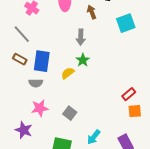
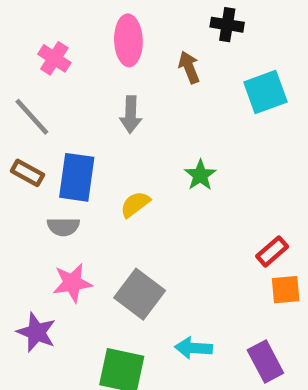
gray arrow: (81, 37) -> (131, 114), moved
green star: (83, 60) -> (200, 175), moved
gray square: (70, 113) -> (140, 294), size x1.5
cyan arrow: (94, 137) -> (194, 348), turned 56

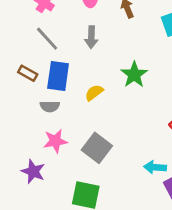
gray line: (32, 117) -> (47, 39), moved
green star: (200, 175) -> (134, 75), size x1.4
cyan arrow: (194, 348) -> (155, 167), moved

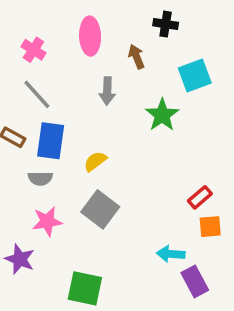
gray arrow: (91, 37) -> (107, 91), moved
green star: (134, 75) -> (162, 115), moved
gray square: (97, 148) -> (100, 209), moved

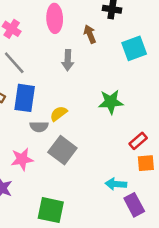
green star: (162, 115) -> (111, 102), moved, turned 30
gray semicircle: (40, 178) -> (39, 127), moved

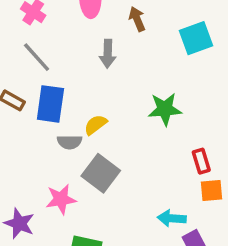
red rectangle: (138, 141) -> (201, 161), turned -66
pink star: (22, 159) -> (61, 199), moved

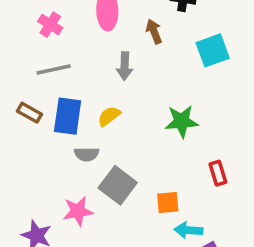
gray line: (37, 57) -> (54, 69), turned -60
yellow semicircle: (96, 125) -> (109, 116), moved
orange square: (212, 191) -> (168, 203), moved

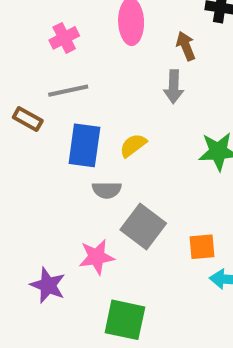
pink cross: (50, 25) -> (64, 38), turned 30
gray arrow: (125, 66) -> (174, 87), moved
brown rectangle: (30, 113) -> (28, 119), moved

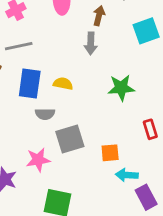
brown arrow: (186, 46) -> (99, 16), turned 36
yellow semicircle: (133, 145) -> (63, 84), turned 48
gray square: (143, 226) -> (70, 139), turned 36

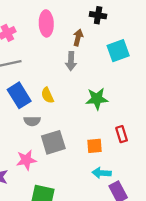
blue rectangle: (30, 84) -> (19, 95), turned -40
yellow semicircle: (63, 84) -> (47, 95), turned -126
orange square: (110, 153) -> (95, 146), moved

